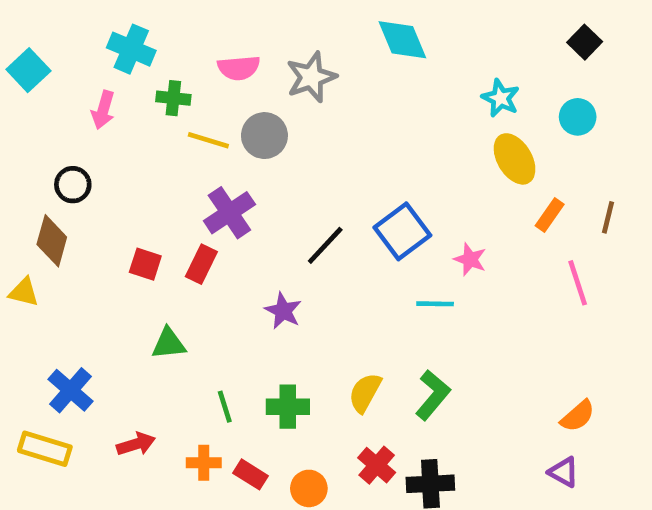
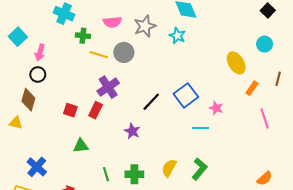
cyan square: (28, 70) -> (18, 37), moved
cyan star: (501, 98) -> (177, 36), moved
pink arrow: (103, 110) -> (40, 52), moved
brown line: (608, 217) -> (278, 79), moved

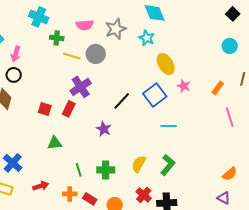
yellow ellipse: (236, 63) -> (166, 64), moved
pink star: (216, 108) -> (184, 86), moved

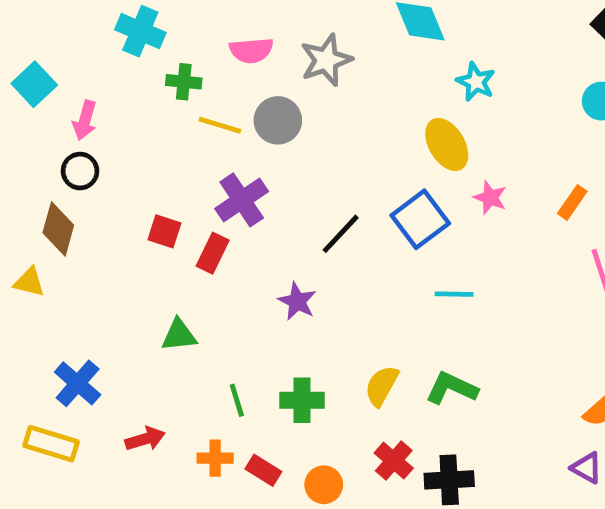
cyan star: (147, 38) -> (476, 82), moved
red square: (45, 109) -> (164, 231), moved
green L-shape: (168, 165) -> (452, 388), turned -105

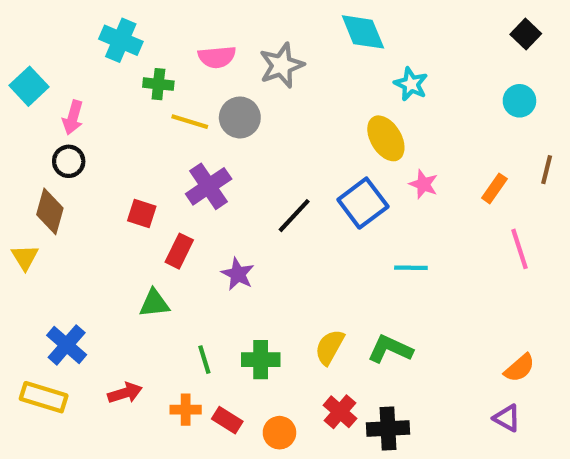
red rectangle: (213, 253) -> (179, 251), moved
yellow triangle: (29, 282) -> (25, 257), turned 44
cyan line: (454, 294) -> (411, 268), moved
purple star: (297, 301) -> (238, 274), moved

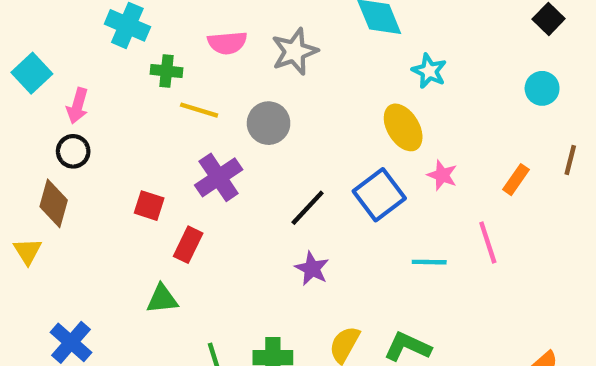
gray circle: (240, 117) -> (269, 123), moved
pink line: (519, 249) -> (488, 243), moved
purple star: (238, 274) -> (312, 269), moved

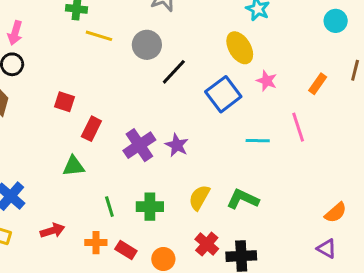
purple cross: (219, 177) -> (139, 145), moved
black line: (308, 208) -> (174, 72), moved

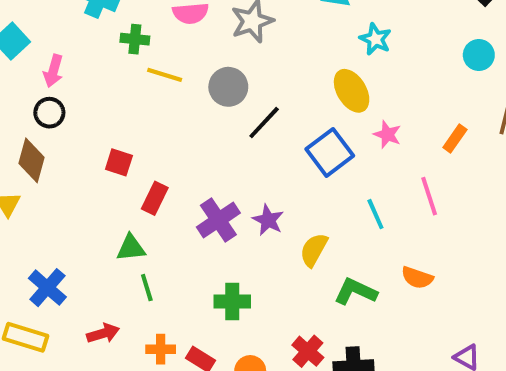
cyan line: (258, 141) -> (375, 214), turned 65
yellow semicircle: (199, 198) -> (314, 250), moved
green line: (109, 207) -> (147, 288), moved
orange semicircle: (336, 213) -> (417, 278), moved, turned 60

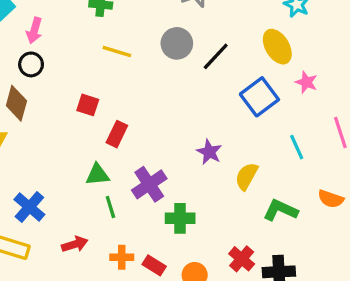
yellow line: (165, 75) -> (117, 51), moved
black line: (264, 123) -> (216, 56), moved
purple cross: (218, 220) -> (149, 184), moved

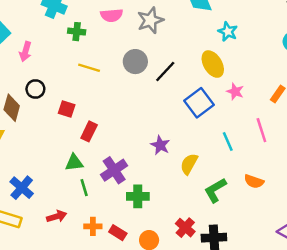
black circle: (31, 64) -> (35, 89), moved
green L-shape: (281, 210) -> (215, 190), turned -55

